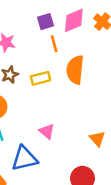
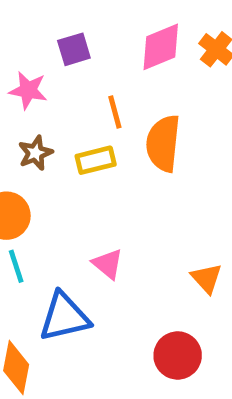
purple square: (46, 22) -> (74, 49), moved
orange line: (54, 44) -> (115, 112), moved

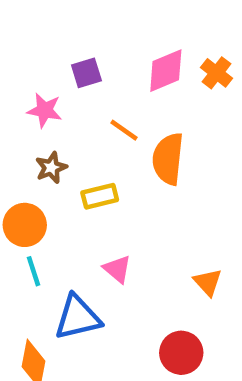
orange line: (115, 112) -> (124, 130), turned -40
yellow rectangle: (96, 160) -> (100, 196), moved

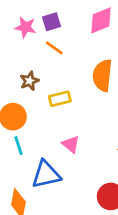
pink star: (45, 110) -> (25, 27), moved
orange line: (124, 130) -> (54, 48), moved

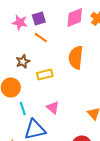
cyan line: (18, 146) -> (23, 108), moved

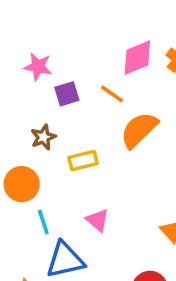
purple square: (39, 18) -> (67, 94), moved
orange line: (41, 38) -> (112, 94), moved
orange semicircle: (76, 58) -> (139, 130), turned 40

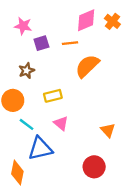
orange line: (112, 94) -> (70, 43), turned -42
yellow rectangle: (83, 161) -> (53, 96), moved
cyan line: (43, 222) -> (27, 124), turned -35

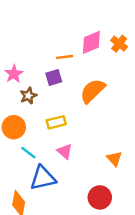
pink star: (23, 26) -> (14, 74), moved, turned 30
purple square: (41, 43) -> (54, 78), moved
orange line: (70, 43) -> (65, 57), moved

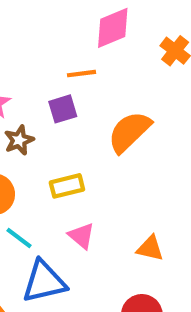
pink diamond: (91, 42) -> (113, 28), moved
orange triangle: (114, 159) -> (150, 248), moved, turned -35

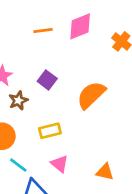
orange line: (81, 74) -> (43, 30), moved
purple square: (63, 109) -> (47, 80), turned -36

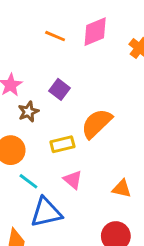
orange line: (43, 30) -> (55, 36), turned 30
orange semicircle: (91, 95) -> (97, 123), moved

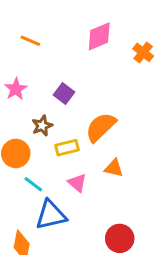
orange line: (55, 36) -> (30, 41), moved
brown star: (28, 112) -> (42, 126), moved
orange triangle: (122, 189) -> (114, 168), moved

